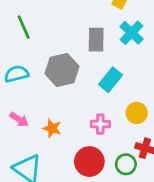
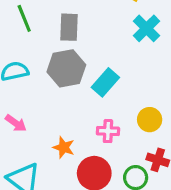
gray rectangle: (96, 40) -> (69, 27), moved
cyan rectangle: (111, 80) -> (105, 82), moved
orange star: (52, 128) -> (64, 147), moved

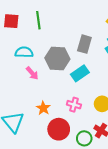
gray rectangle: (69, 27) -> (84, 44), moved
pink arrow: (16, 123) -> (32, 73), moved

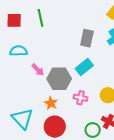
cyan semicircle: (24, 52) -> (18, 51), moved
gray hexagon: (57, 58) -> (59, 79), moved
red circle: (59, 129) -> (55, 127), moved

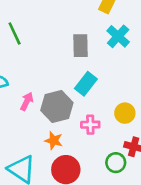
pink arrow: (38, 70) -> (27, 101), turned -96

